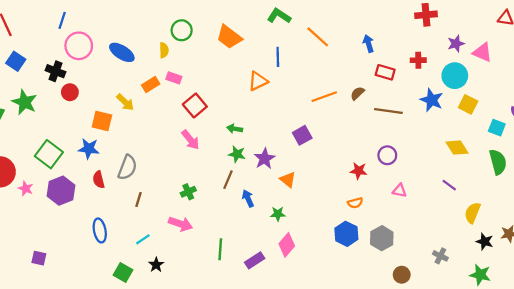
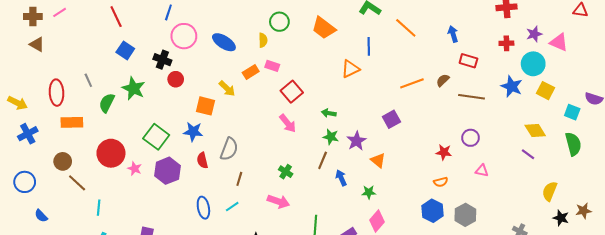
red cross: (418, 60) -> (506, 43), moved
purple line: (449, 185) -> (528, 154), moved
green cross: (188, 192) -> (286, 172), turned -32
cyan line: (143, 239) -> (232, 207), moved

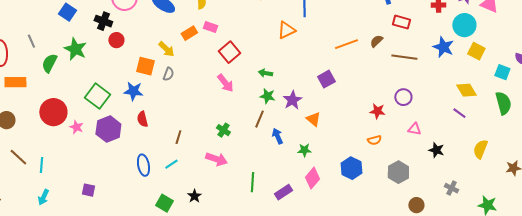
gray semicircle: (229, 149) -> (168, 74), moved, size x0.6
brown line: (77, 183) -> (18, 157), moved
blue hexagon: (432, 211) -> (351, 168), moved
black star: (561, 218) -> (436, 150), moved

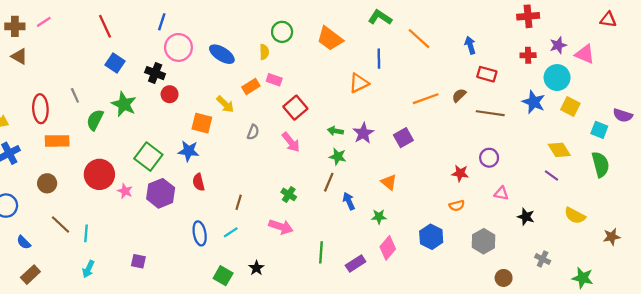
gray semicircle: (168, 74) -> (253, 132), moved
purple star: (292, 100) -> (363, 133), moved
yellow semicircle: (480, 149) -> (575, 216), turned -84

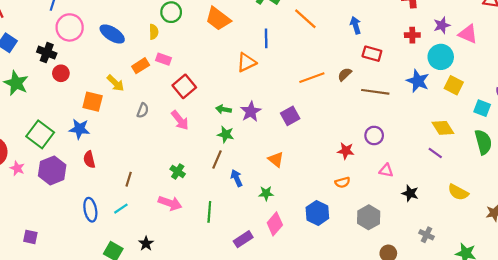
green line: (321, 252) -> (209, 212), moved

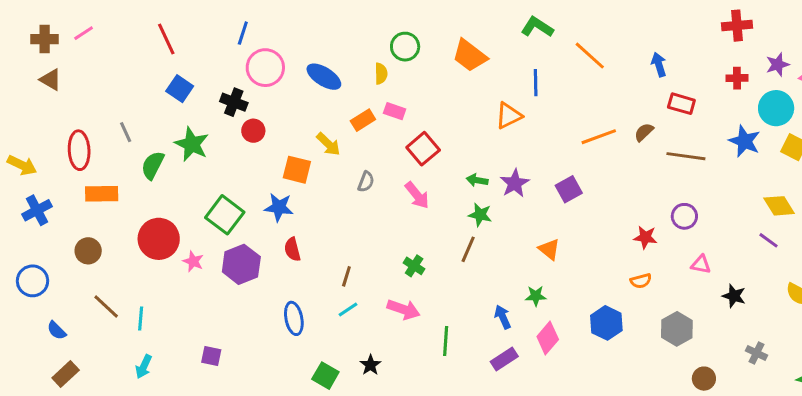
blue arrow: (237, 178) -> (503, 317), moved
cyan line: (121, 209) -> (348, 309), moved
green line: (209, 212) -> (446, 341), moved

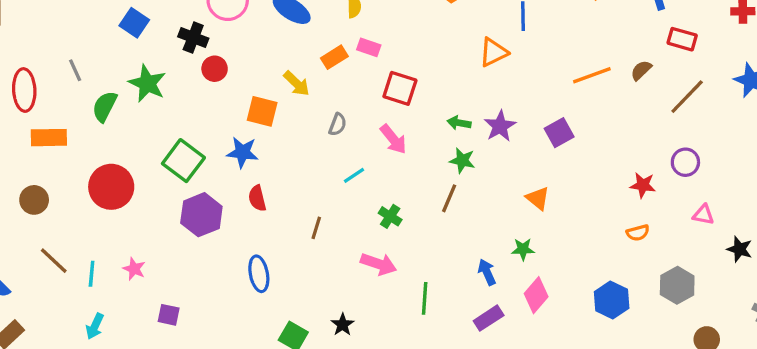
red square: (423, 149) -> (400, 88), turned -32
brown line: (686, 156) -> (687, 97), turned -54
pink star: (193, 261) -> (134, 269), moved
cyan line: (348, 309) -> (354, 175), moved
blue hexagon: (606, 323) -> (612, 300), moved

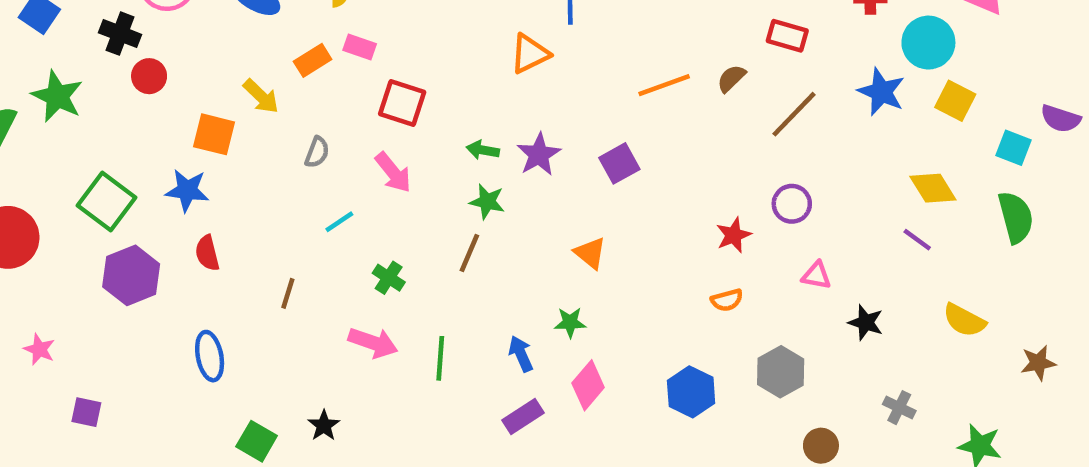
red star: (643, 185) -> (734, 235), turned -30
green line: (425, 298) -> (440, 358), moved

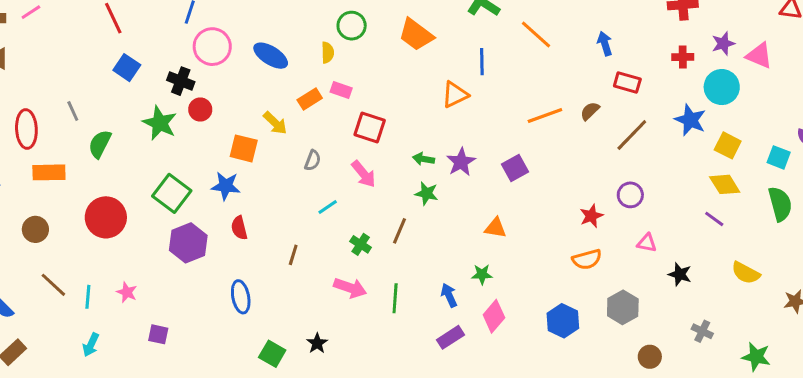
green star: (57, 96) -> (160, 123), moved
yellow square: (955, 101) -> (728, 145), moved
brown line: (469, 253) -> (400, 231), moved
orange triangle: (590, 253) -> (495, 228), turned -30
orange semicircle: (727, 300) -> (587, 259), size x1.4

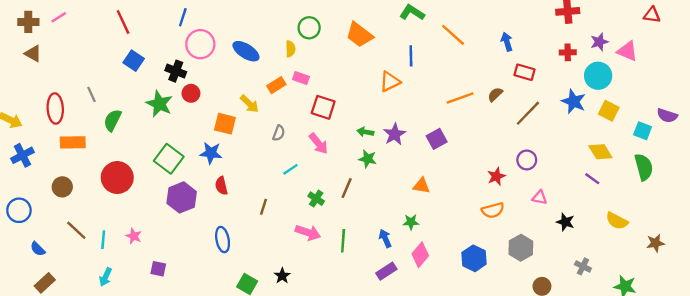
yellow square: (728, 145) -> (609, 111), moved

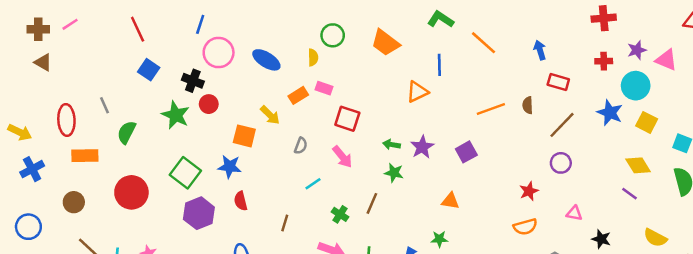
brown semicircle: (495, 94) -> (528, 105), turned -49
purple circle: (527, 160) -> (561, 163), moved

